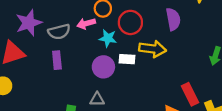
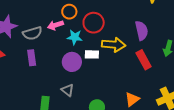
purple semicircle: (173, 19) -> (142, 31), moved
red rectangle: (190, 94) -> (144, 60), moved
gray triangle: (97, 99) -> (68, 90), turned 40

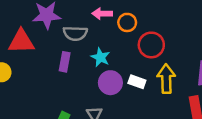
pink arrow: (55, 25) -> (102, 14), moved
cyan star: (75, 37) -> (100, 57), moved
yellow arrow: (114, 45) -> (166, 79), turned -115

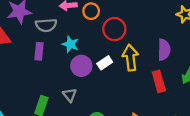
white rectangle: (137, 82) -> (105, 63), turned -48

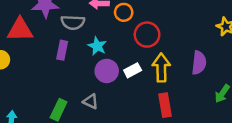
red rectangle: (159, 81) -> (165, 105), moved
gray triangle: (70, 95) -> (91, 102), turned -32

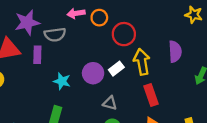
cyan star: (97, 46) -> (62, 81), moved
purple rectangle: (62, 50) -> (37, 55), moved
gray triangle: (91, 102) -> (110, 103), moved

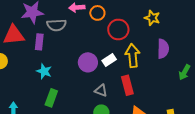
yellow star: (194, 15) -> (152, 18), moved
cyan star: (62, 81) -> (44, 71), moved
red rectangle: (151, 95) -> (127, 85), moved

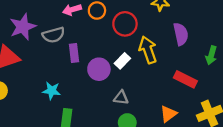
purple rectangle: (39, 42) -> (74, 53), moved
red rectangle: (127, 85) -> (185, 79), moved, turned -36

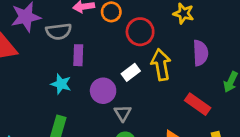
purple circle: (99, 69) -> (103, 91), moved
cyan star: (52, 91) -> (61, 84), moved
gray triangle: (121, 98) -> (123, 113), turned 42

